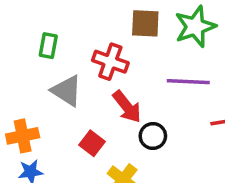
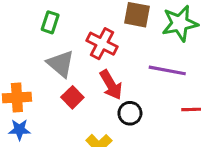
red square: (92, 143) -> (72, 97), moved

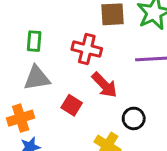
gray triangle: (61, 64) -> (37, 78), moved, turned -36
black circle: (130, 113) -> (134, 118), moved

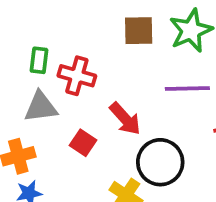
red cross: (87, 49) -> (77, 76), moved
black circle: (134, 118) -> (160, 162), size x1.6

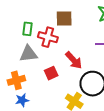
brown square: (139, 31) -> (64, 19), moved
red square: (83, 143) -> (51, 73), turned 32

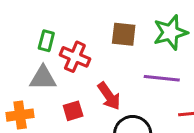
brown square: (64, 19) -> (124, 34), moved

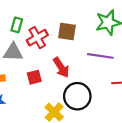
brown square: (124, 34) -> (67, 32), moved
red cross: (75, 57) -> (37, 38), turned 35

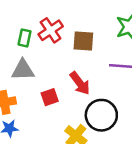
red cross: (37, 38) -> (51, 30), moved

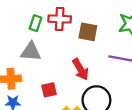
red cross: (51, 30) -> (60, 19), turned 30
red square: (50, 97) -> (49, 90), moved

